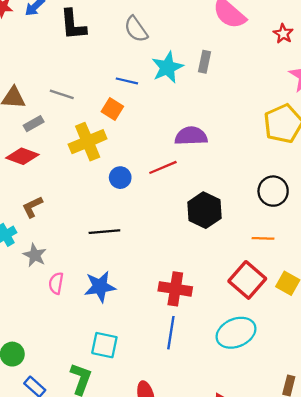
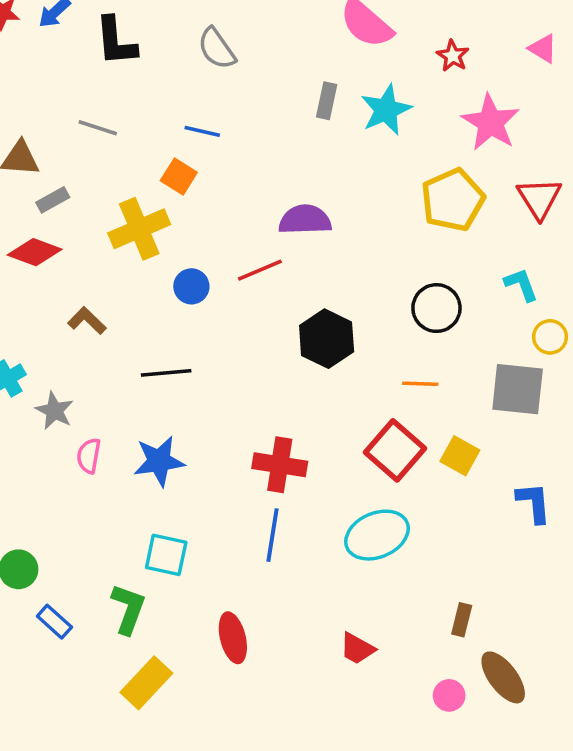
cyan star: (167, 67) -> (386, 110), moved
gray line: (62, 94) -> (98, 128), moved
brown L-shape: (33, 207) -> (87, 321), moved, turned 70

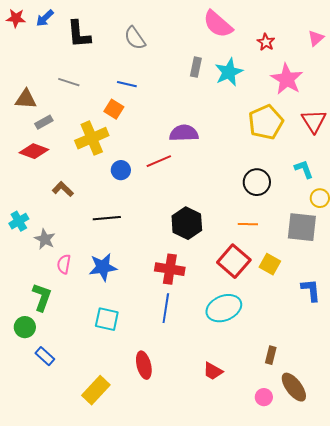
pink triangle: (543, 49) -> (316, 38), turned 48
black hexagon: (327, 339) -> (187, 223), moved
green L-shape: (128, 609) -> (42, 297), moved

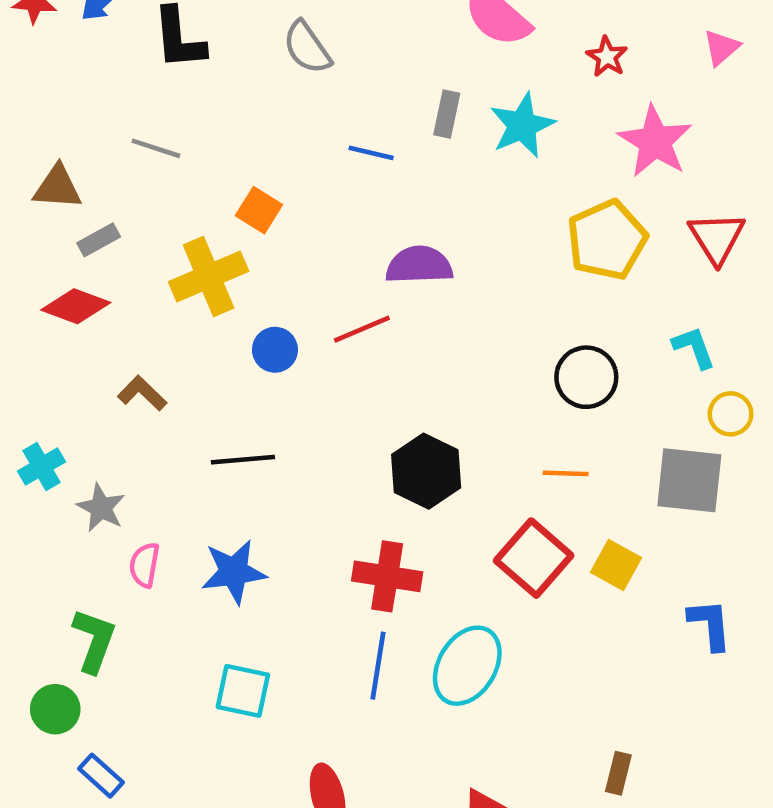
blue line: (127, 84) -> (371, 153), moved
cyan ellipse: (224, 308) -> (467, 666), moved, turned -36

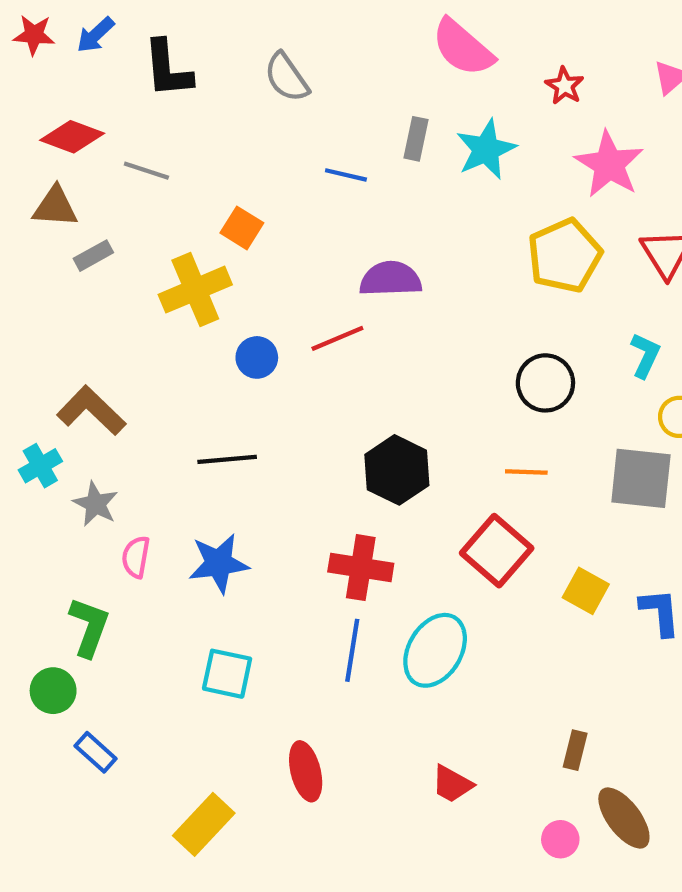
red diamond: (76, 306) -> (72, 137), moved
cyan L-shape: (694, 347) -> (645, 355), turned 45
brown L-shape: (142, 393) -> (91, 411), moved, size x1.5
yellow square: (616, 565) -> (586, 591), moved

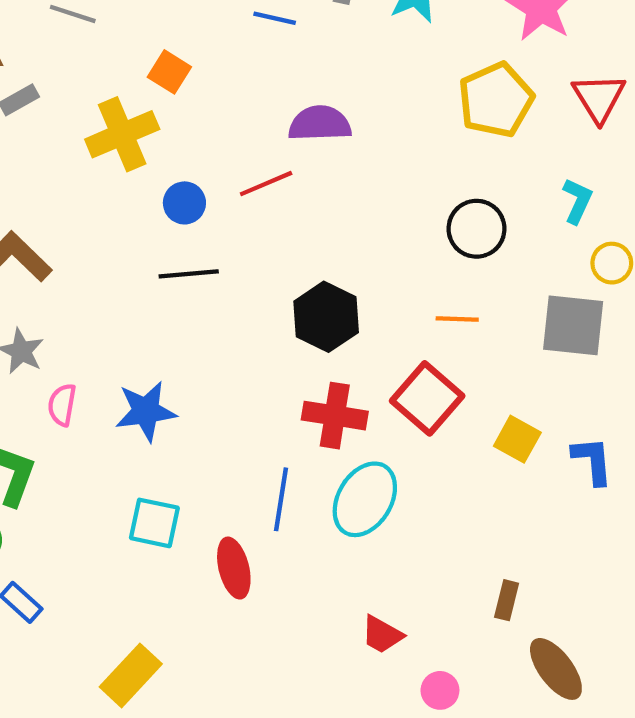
black line: (227, 459) -> (189, 274), moved
red cross: (361, 568) -> (335, 416), moved
red ellipse: (306, 771) -> (234, 568), moved
pink circle: (560, 839) -> (440, 690), moved

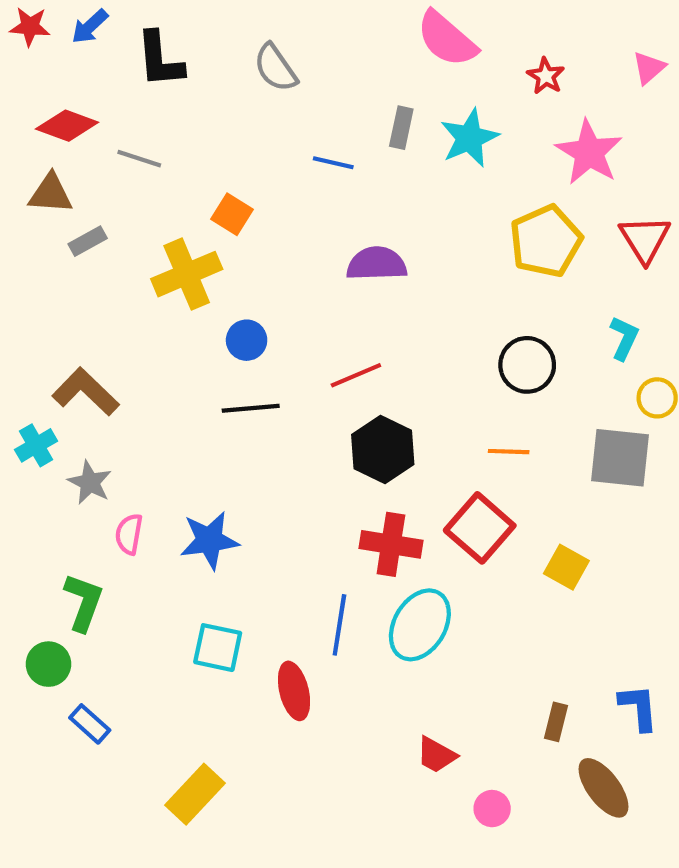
red line: (266, 184) -> (356, 375), moved
blue L-shape: (592, 461) -> (639, 707), moved

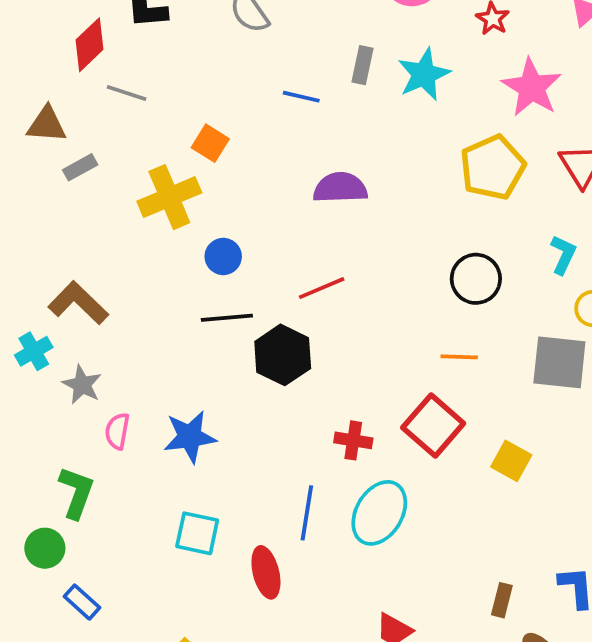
red diamond: (67, 126) -> (89, 45), moved, turned -64
black hexagon: (383, 449) -> (283, 355), moved
red cross: (391, 544) -> (353, 440), size x0.7

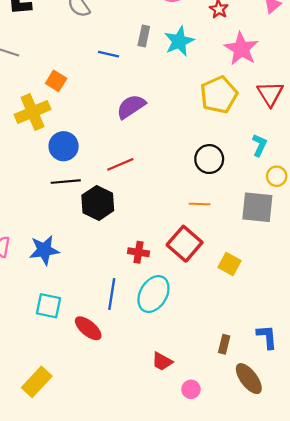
purple semicircle: (340, 188) -> (131, 107), turned -32
blue circle: (223, 256) -> (64, 146), size x1.4
red ellipse: (266, 572) -> (88, 328), turned -36

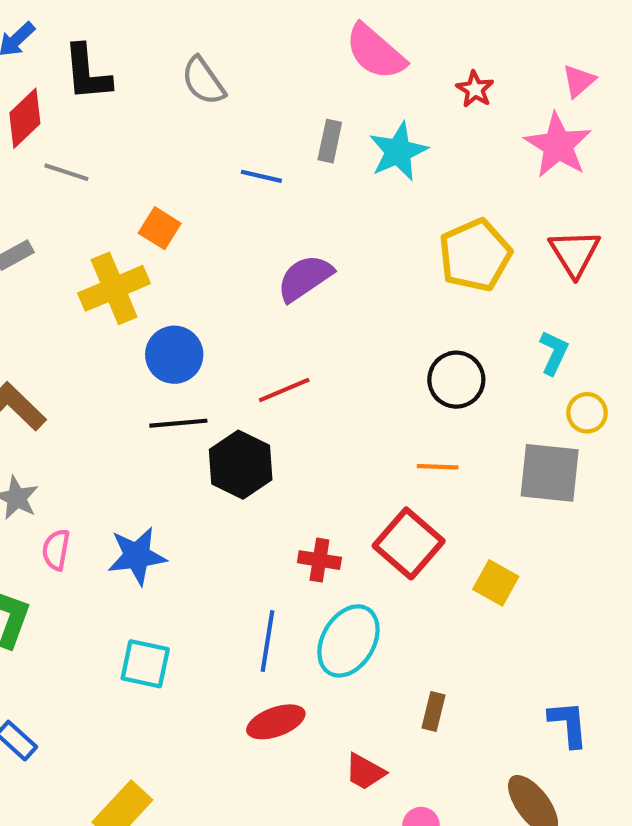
pink star: (241, 49) -> (558, 145), moved
red ellipse: (88, 328) -> (276, 722), moved, turned -60
brown rectangle: (224, 344) -> (434, 711), moved

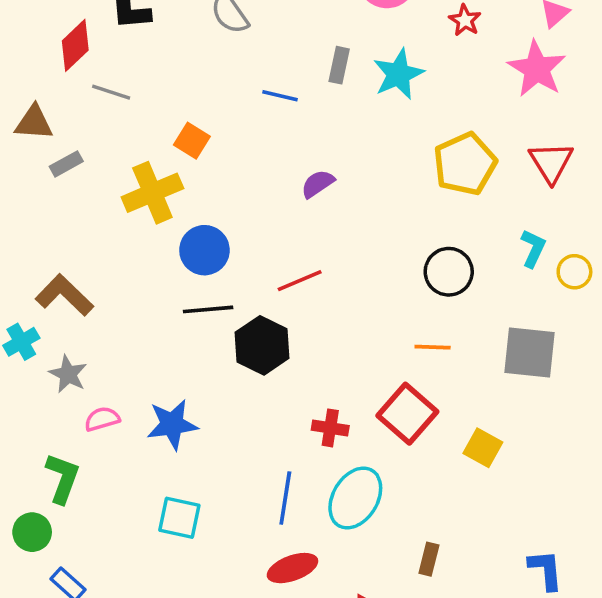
purple semicircle: (305, 278) -> (318, 184), size x0.7
yellow circle: (587, 413) -> (574, 272), moved
pink semicircle: (56, 550) -> (102, 419), turned 64

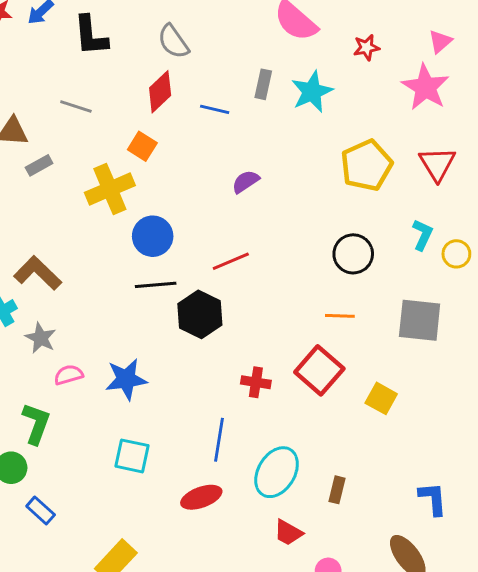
red star: (465, 20) -> (366, 47), turned 30
red diamond: (75, 45) -> (160, 92), moved
cyan ellipse: (355, 498) -> (277, 472), moved
red ellipse: (292, 568) -> (201, 497), moved

